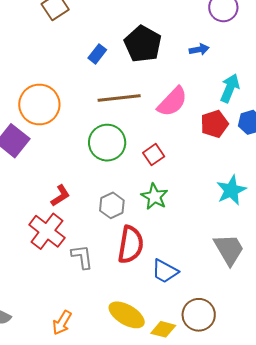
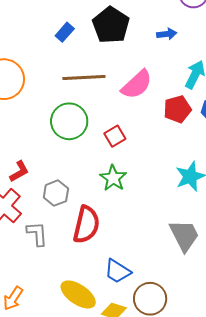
gray hexagon: (112, 205) -> (56, 193), moved
blue trapezoid: (165, 271) -> (118, 271), moved

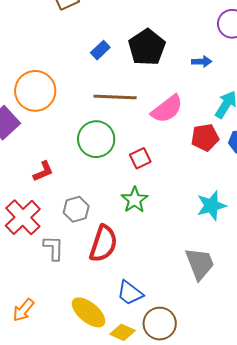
red L-shape: (19, 171) -> (43, 171), moved

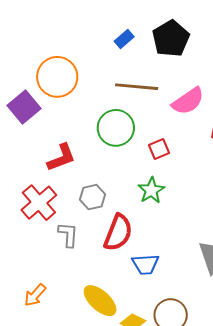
red L-shape: (43, 171) -> (61, 158), size x1.4
blue trapezoid: (130, 293) -> (145, 264), moved, turned -44

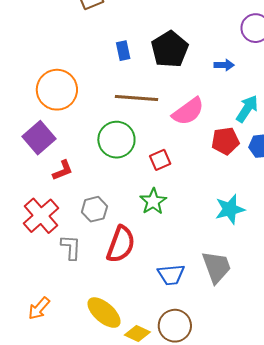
blue rectangle: (124, 39) -> (123, 51), turned -60
purple square: (24, 107) -> (39, 138), moved
red L-shape: (61, 158) -> (63, 170), size x0.7
blue trapezoid: (145, 264) -> (171, 275), moved

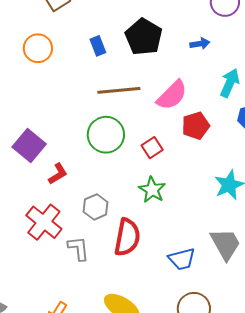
orange circle: (57, 90) -> (38, 48), moved, size x0.7
red pentagon: (225, 141) -> (196, 126), moved

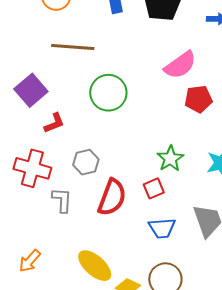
brown line: (119, 90) -> (73, 47), moved
red square: (152, 148) -> (154, 188), moved
green star: (152, 190) -> (170, 159), moved
red cross: (44, 222) -> (32, 168), turned -33

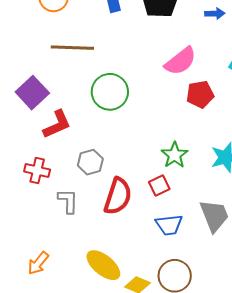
red L-shape: (54, 123) -> (57, 124), size x1.4
red cross: (32, 168) -> (37, 171), size x0.7

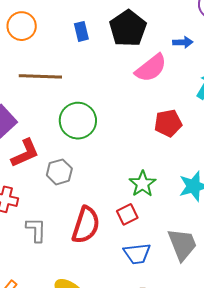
pink semicircle: (181, 61) -> (151, 68), moved
gray hexagon: (90, 162) -> (59, 172), moved

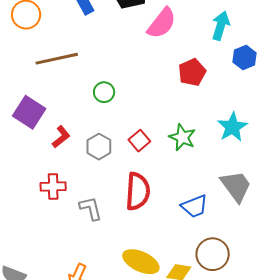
green circle: (78, 121) -> (104, 92), size x0.6
red L-shape: (25, 153) -> (61, 137), size x0.7
red square: (127, 214) -> (139, 141), moved

